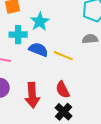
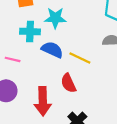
cyan star: (40, 22) -> (55, 18), turned 30
red semicircle: (63, 90) -> (68, 83), moved

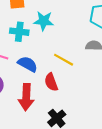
blue semicircle: (52, 50) -> (28, 64), moved

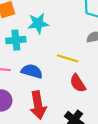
red semicircle: (51, 82) -> (78, 83), moved

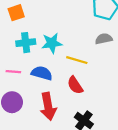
cyan star: (38, 23) -> (52, 43), moved
red semicircle: (78, 83) -> (75, 85), moved

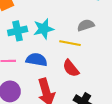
gray semicircle: (104, 39) -> (86, 25), moved

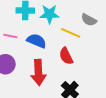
gray semicircle: (86, 25) -> (89, 20), turned -147

